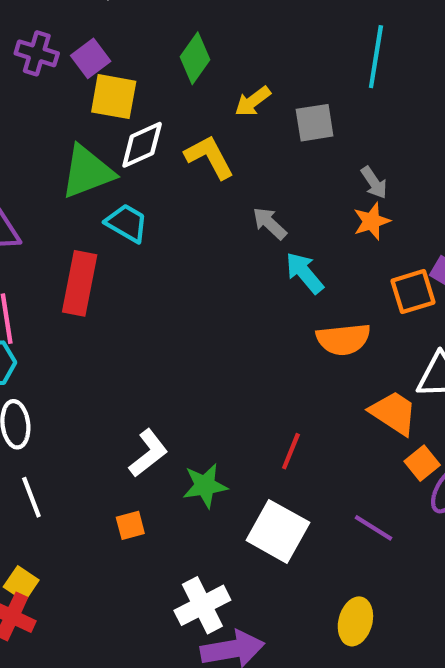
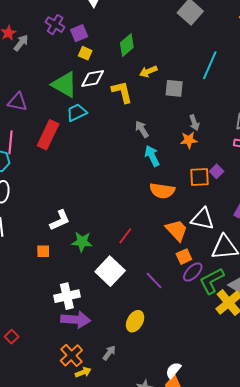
yellow square: (114, 97) -> (85, 53), size x0.6
green triangle: (87, 172) -> (64, 85), turned 36
cyan trapezoid: (127, 223) -> (77, 113), turned -70

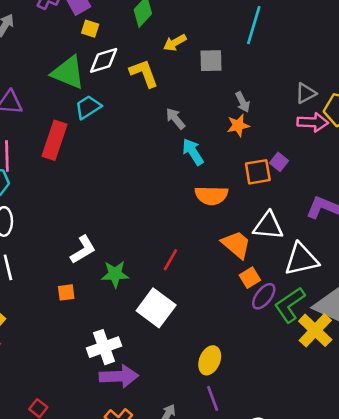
purple line: (154, 281) -> (213, 398), moved, turned 30
yellow ellipse: (135, 321) -> (210, 360), moved

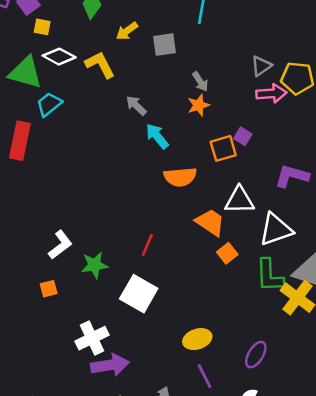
white diamond: (104, 60) -> (59, 57), turned 52
purple ellipse: (264, 296) -> (256, 355), moved
green L-shape: (290, 305) -> (270, 275), turned -51
yellow ellipse: (210, 360) -> (197, 339), turned 56

